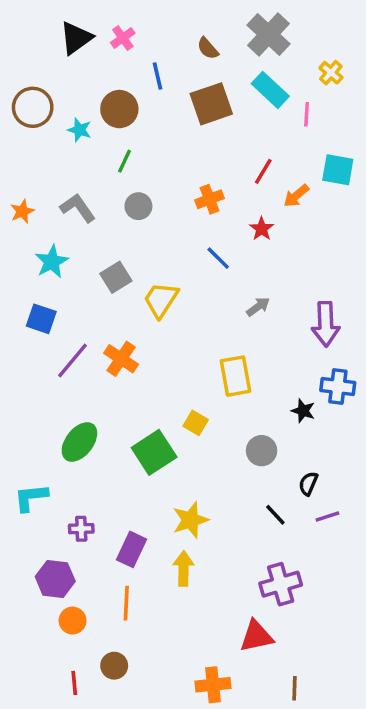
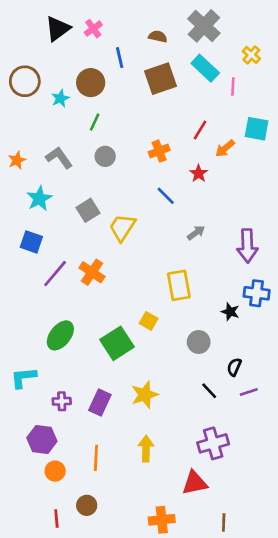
brown semicircle: (208, 48) -> (158, 36), turned 144
cyan star: (79, 130) -> (60, 98), turned 30
purple rectangle: (131, 549) -> (100, 403), moved
yellow arrow: (184, 569) -> (146, 449), moved

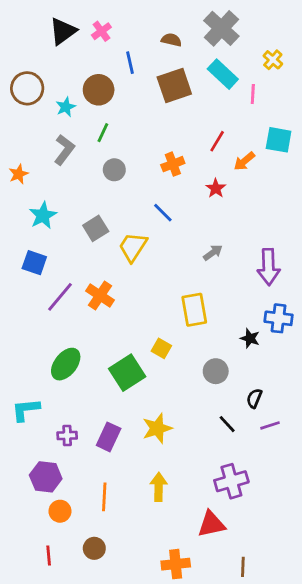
gray L-shape: (59, 158) -> (64, 150), moved, turned 72
blue line: (166, 196) -> (163, 213), moved
red line: (56, 518) -> (49, 555), moved

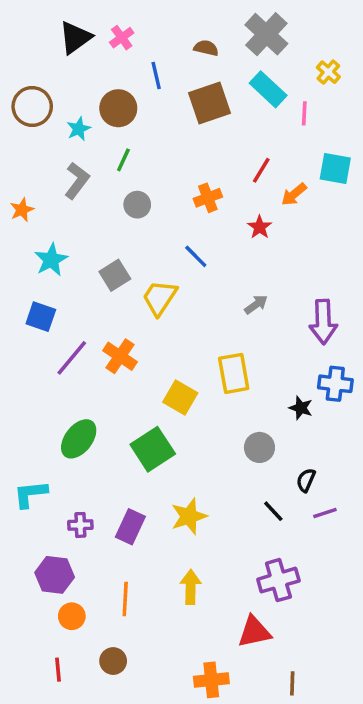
yellow square: (161, 348) -> (180, 398), moved, size x1.4

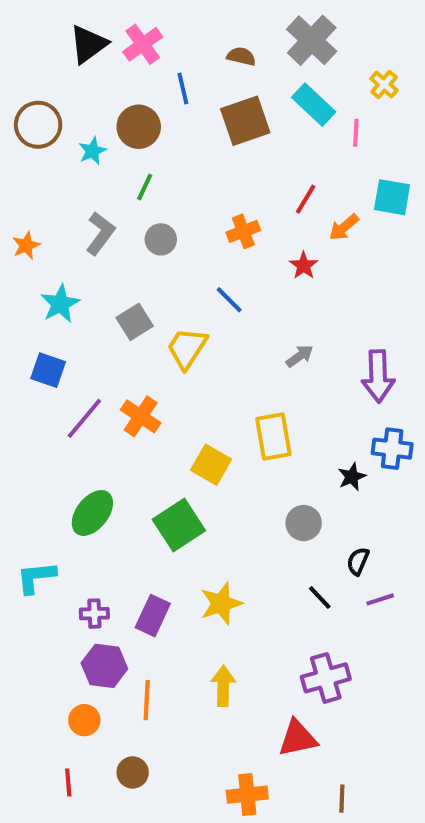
pink cross: (122, 38) -> (143, 44), size x1.4
gray L-shape: (77, 181) -> (100, 233), moved
black star: (301, 408) -> (352, 477), turned 30
purple hexagon: (55, 575) -> (104, 666), moved

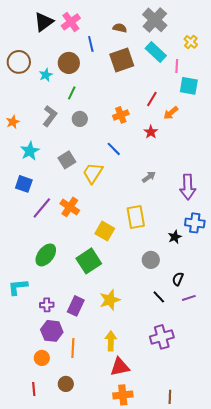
cyan square: (392, 197) -> (189, 86), moved
red triangle: (298, 738) -> (120, 367), moved

